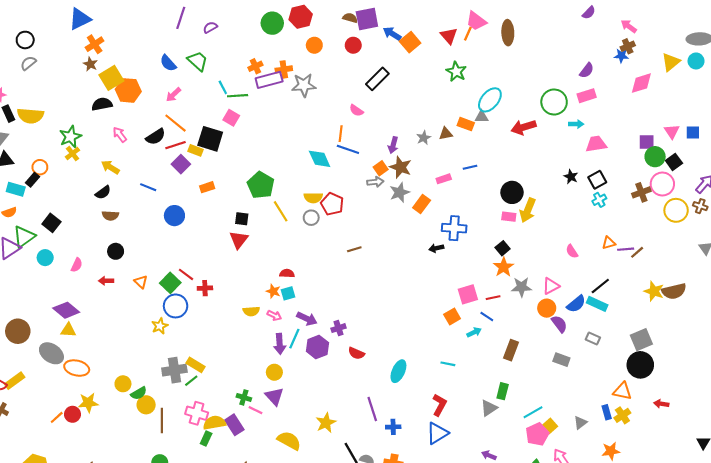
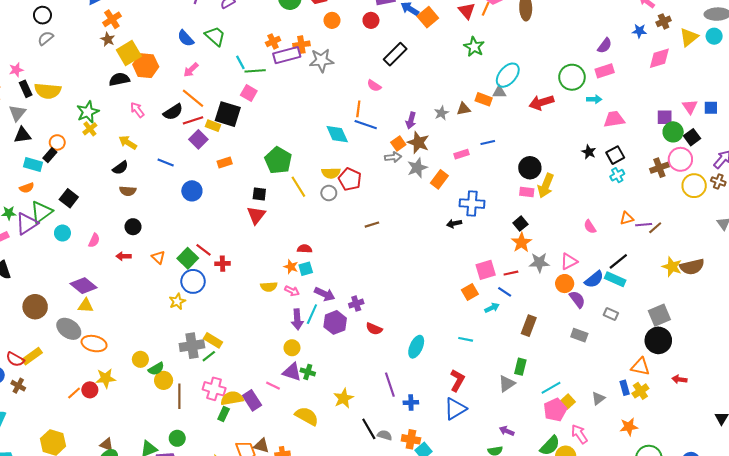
brown cross: (628, 46) -> (664, 21), moved
purple triangle: (274, 396) -> (292, 372), turned -30
green cross: (244, 397) -> (308, 372), moved

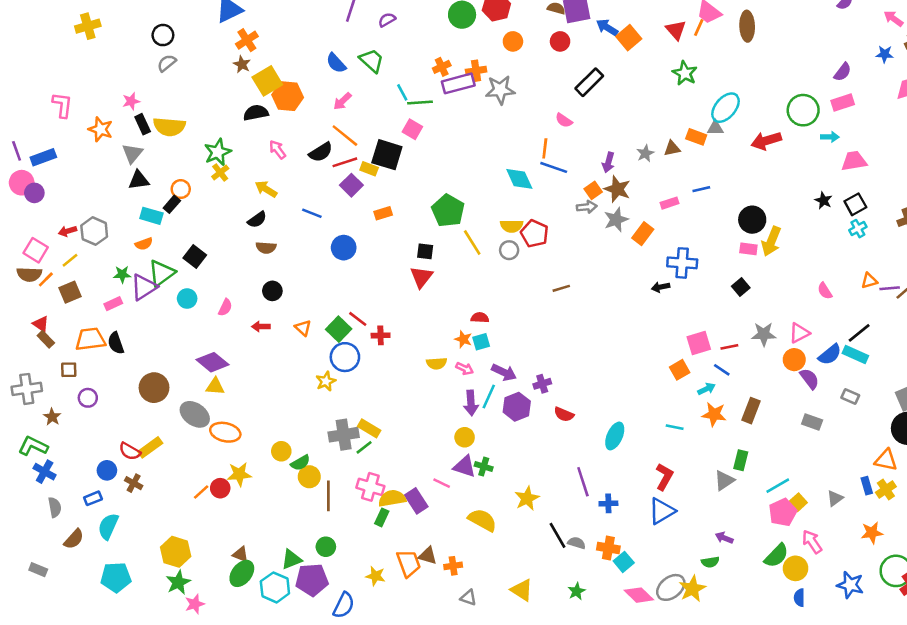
orange star: (521, 242) -> (714, 414), moved, turned -30

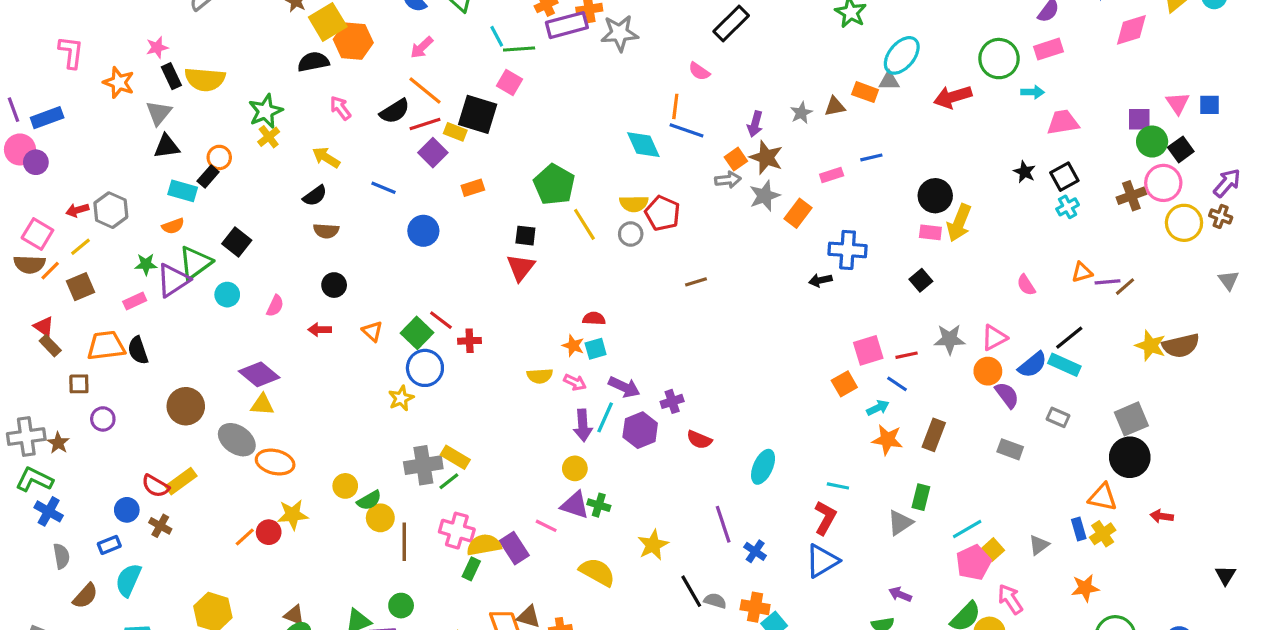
gray cross: (27, 389) -> (26, 437), moved
cyan line: (675, 427) -> (838, 486), moved
blue cross: (608, 503) -> (755, 551), turned 36

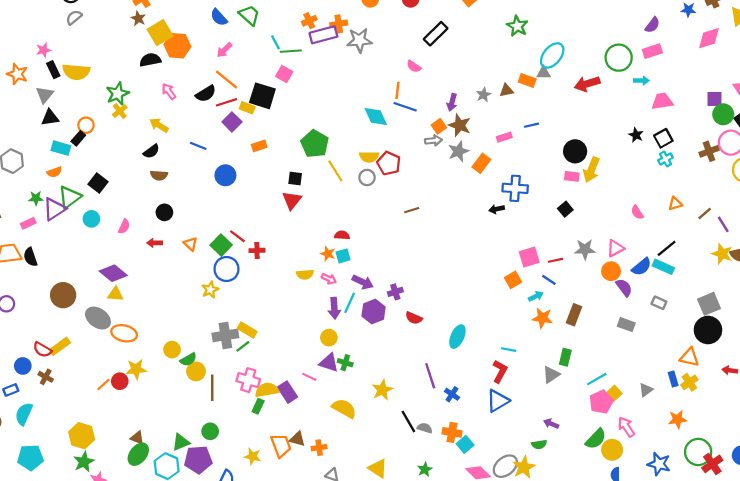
purple line: (1107, 282) -> (723, 224), moved, turned 63

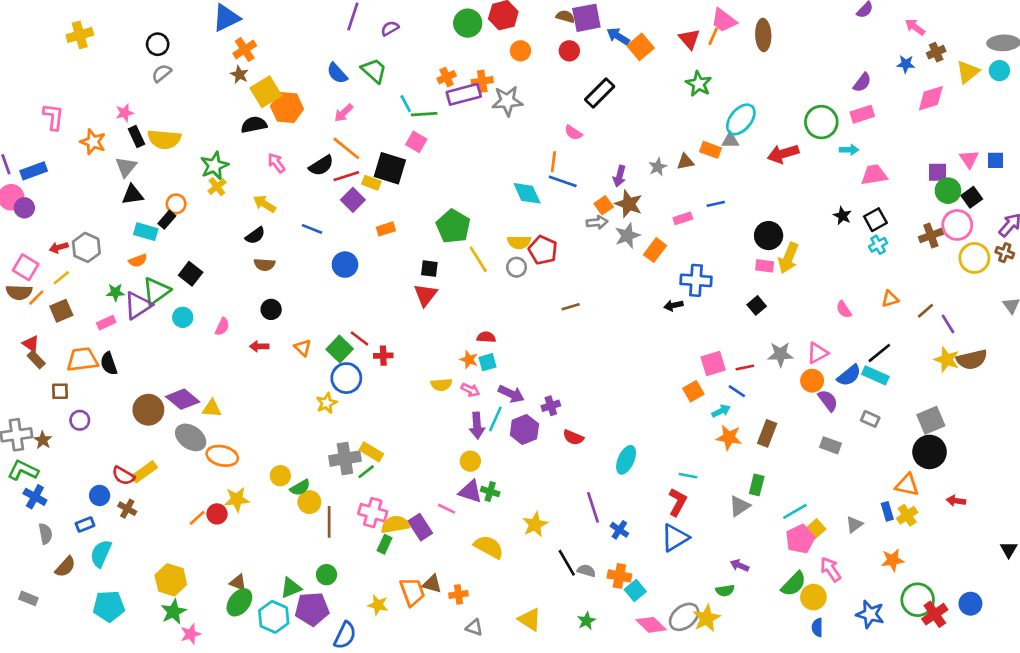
purple diamond: (113, 273) -> (183, 399), moved

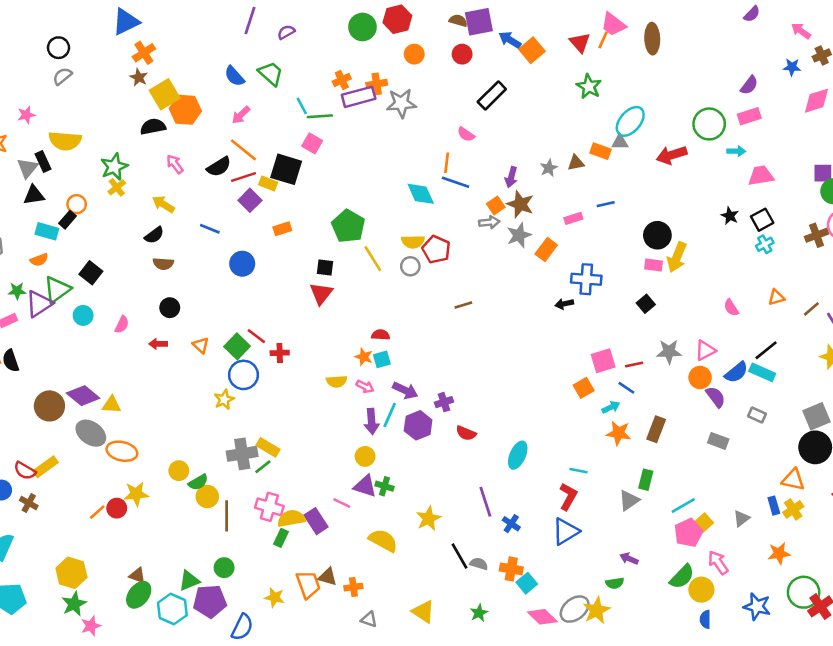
black rectangle: (137, 137) -> (43, 161), moved

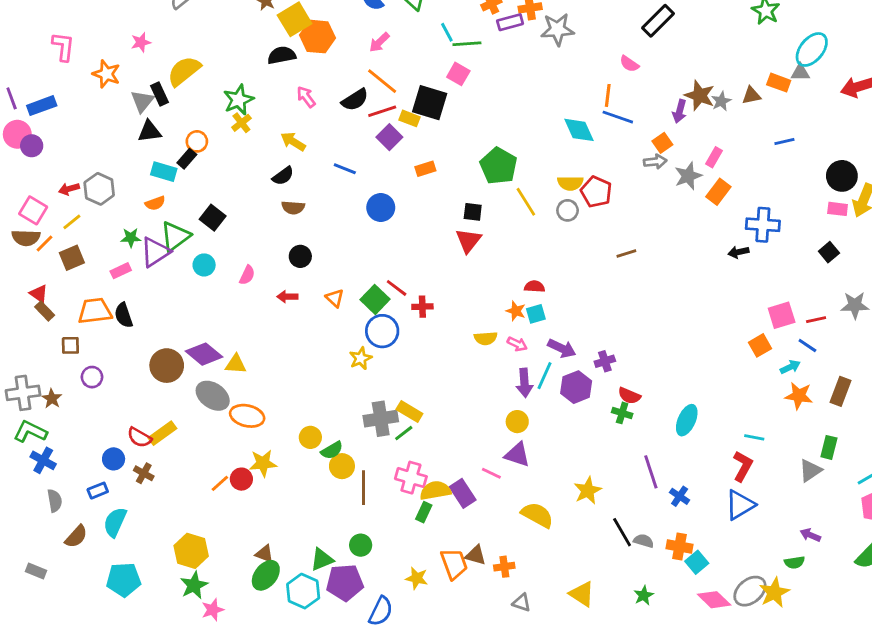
purple rectangle: (359, 97) -> (510, 22), size x0.7
yellow semicircle: (65, 141) -> (184, 71), turned 136
brown star: (520, 204) -> (700, 95), moved
pink rectangle: (573, 218) -> (714, 157), moved, turned -42
green cross: (384, 486) -> (622, 413), moved

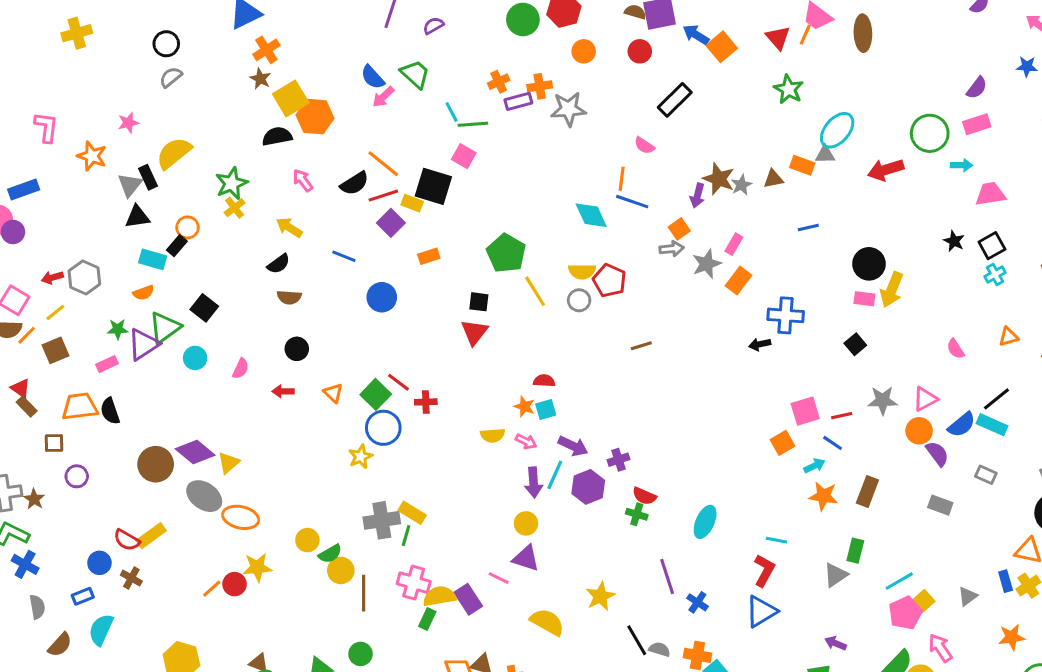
pink arrow: (379, 42) -> (383, 97), moved
yellow triangle: (236, 364) -> (228, 463), turned -45
green line: (404, 433) -> (406, 536), turned -36

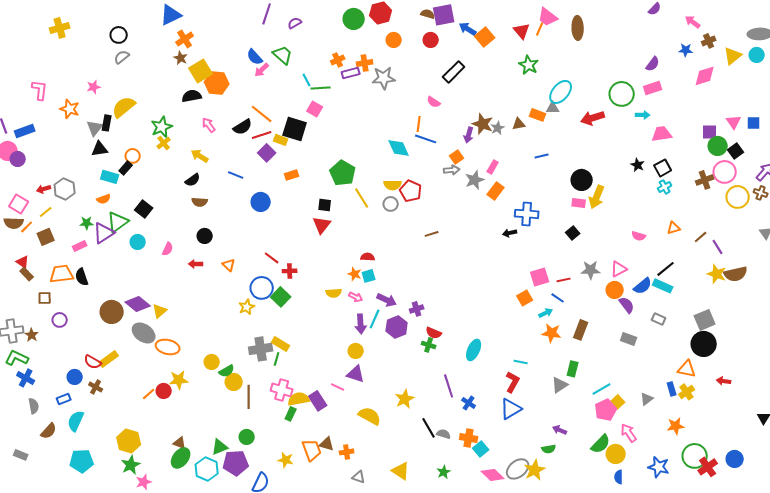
black rectangle: (148, 177) -> (107, 123), turned 35
pink semicircle: (956, 349) -> (639, 236), turned -40
green square: (376, 394) -> (281, 297), moved

